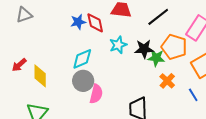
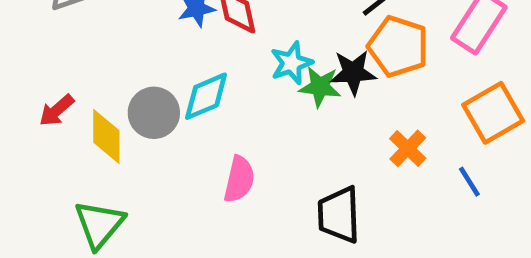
orange pentagon: (174, 47) -> (398, 46), moved
green star: (156, 58) -> (320, 87), moved
gray circle: (83, 81) -> (154, 113), moved

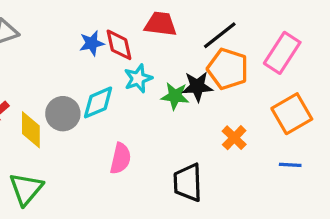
cyan star: (291, 63) -> (138, 78), moved
blue line: (469, 182) -> (290, 165), moved, turned -55

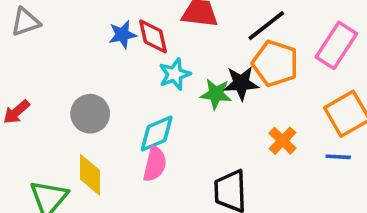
cyan diamond: (98, 102) -> (157, 133), moved
yellow diamond: (31, 130) -> (90, 175), moved
blue line: (290, 165) -> (338, 157), moved

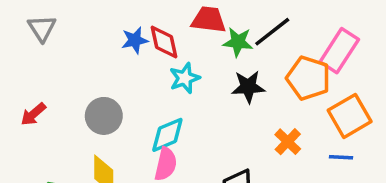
gray triangle: (25, 22) -> (42, 28), turned -44
orange pentagon: (275, 63) -> (308, 78), moved
green star: (216, 94) -> (238, 42), moved

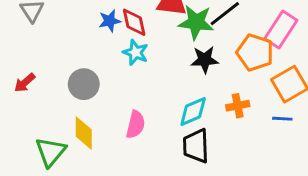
green star: (238, 42) -> (196, 22), size x1.4
cyan star: (185, 78) -> (136, 52), moved, turned -30
cyan diamond: (167, 135) -> (193, 111), moved
orange cross: (288, 142) -> (238, 106), turned 35

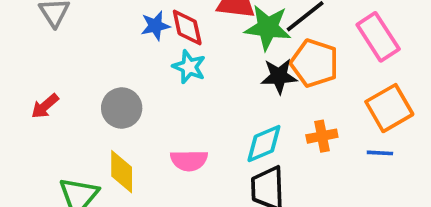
pink rectangle: (281, 29) -> (378, 37), turned -66
orange pentagon: (255, 52) -> (314, 63), moved
pink semicircle: (136, 124) -> (189, 160), turned 76

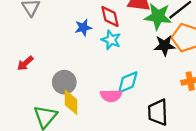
blue star: (155, 26) -> (83, 28), moved
gray circle: (122, 108) -> (64, 82), moved
cyan diamond: (264, 144) -> (128, 82), moved

